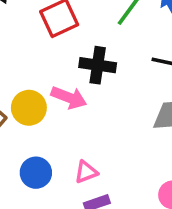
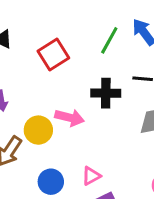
black cross: (98, 65) -> (106, 93), moved

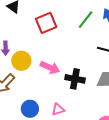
black cross: (106, 93) -> (75, 79), moved
yellow circle: (38, 130) -> (21, 61), moved

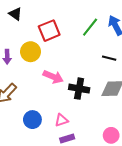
yellow circle: (21, 61) -> (31, 52), moved

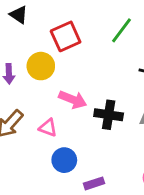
blue circle: (32, 120) -> (64, 160), moved
pink triangle: (62, 120) -> (48, 128), moved, turned 40

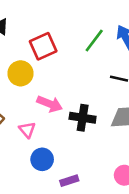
pink triangle: (48, 128) -> (27, 130), turned 30

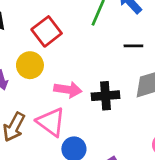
pink triangle: (27, 130) -> (51, 122), size x1.6

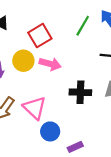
pink arrow: (68, 90) -> (50, 64), moved

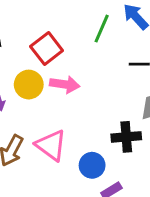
black cross: (80, 92) -> (126, 137), moved
blue circle: (50, 131) -> (92, 165), moved

